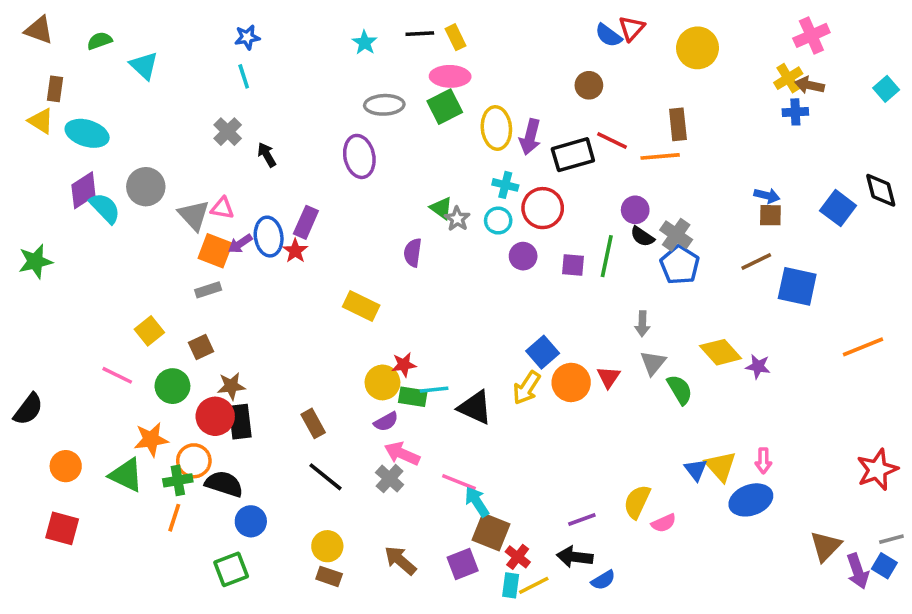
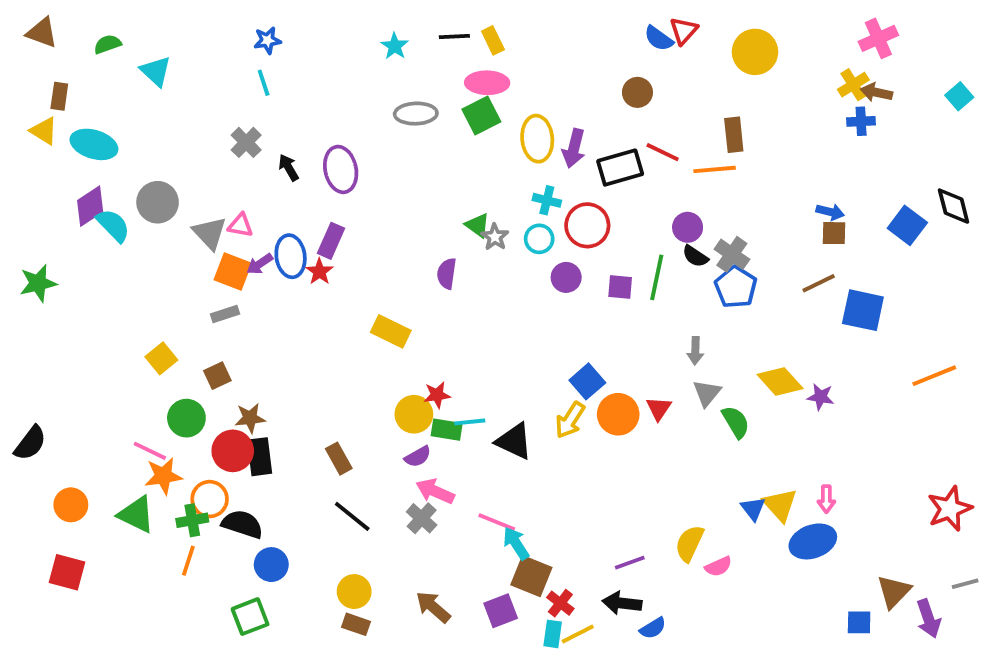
purple ellipse: (359, 156) -> (341, 169), moved
pink line: (117, 375) -> (150, 451), moved
blue square: (884, 566) -> (859, 622), moved, turned -30

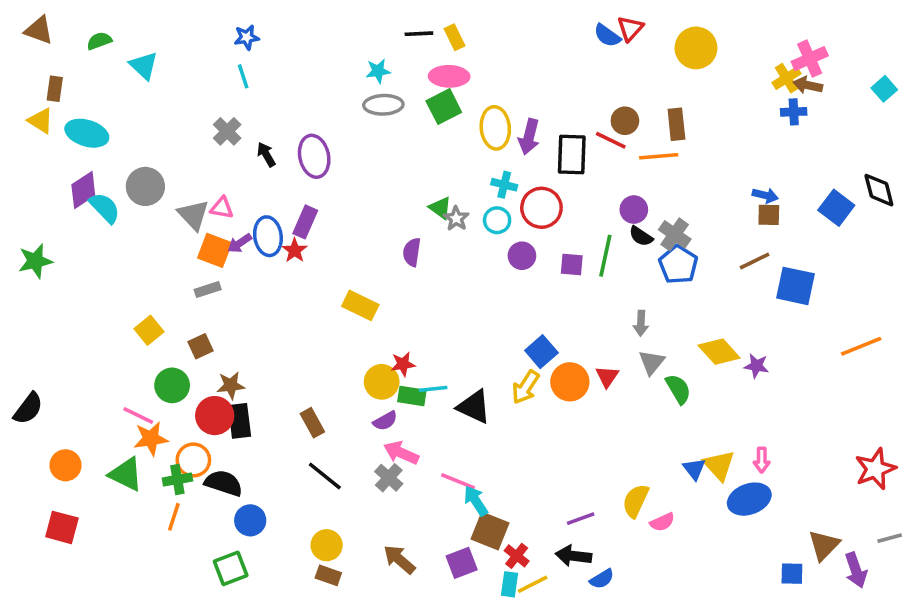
pink cross: (878, 38) -> (810, 59), moved
cyan star: (395, 46) -> (378, 71), moved, turned 30
brown circle: (637, 92) -> (625, 121), moved
black rectangle: (620, 168) -> (572, 154), turned -72

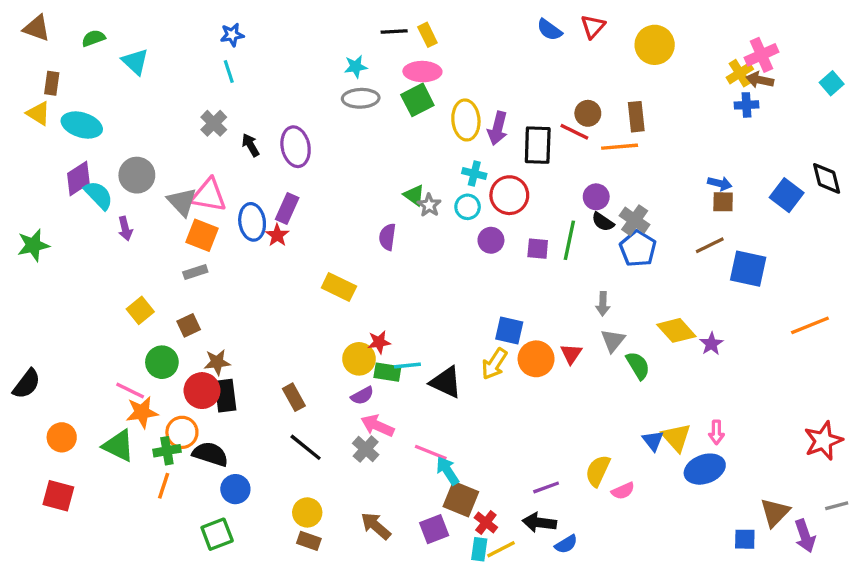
blue semicircle: (607, 36) -> (549, 30), moved
pink triangle: (222, 208) -> (209, 195), size x1.6
purple arrow: (240, 243) -> (125, 229), moved, turned -70
blue square: (541, 352) -> (509, 330), turned -36
purple star: (756, 366) -> (711, 344), turned 30

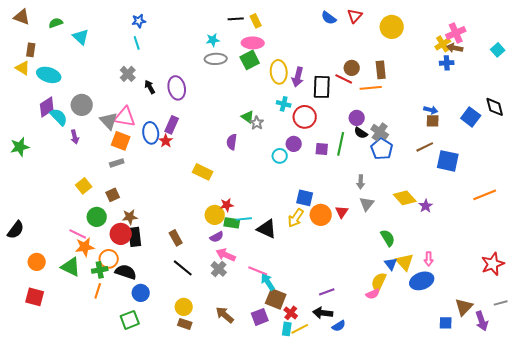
cyan circle: (468, 207) -> (280, 156), moved
green semicircle: (638, 366) -> (388, 238), moved
yellow semicircle: (598, 471) -> (379, 282), moved

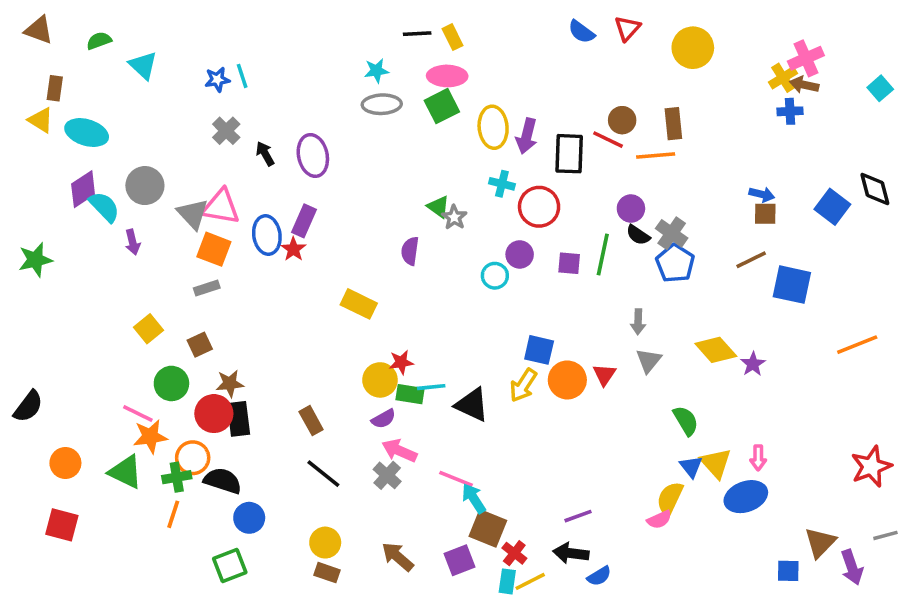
blue star: (139, 21) -> (217, 79), moved

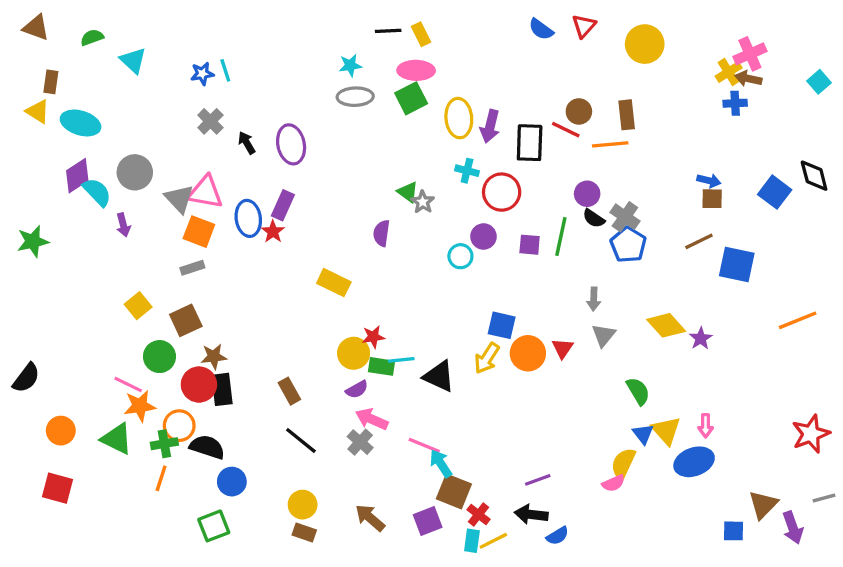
brown square: (200, 345) -> (186, 320), size x1.4

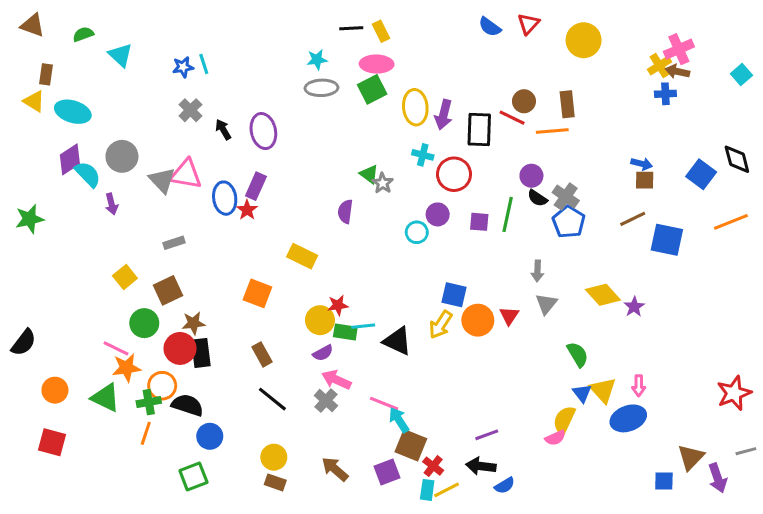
orange square: (199, 232) -> (257, 293), moved
orange line: (798, 320) -> (731, 222), moved

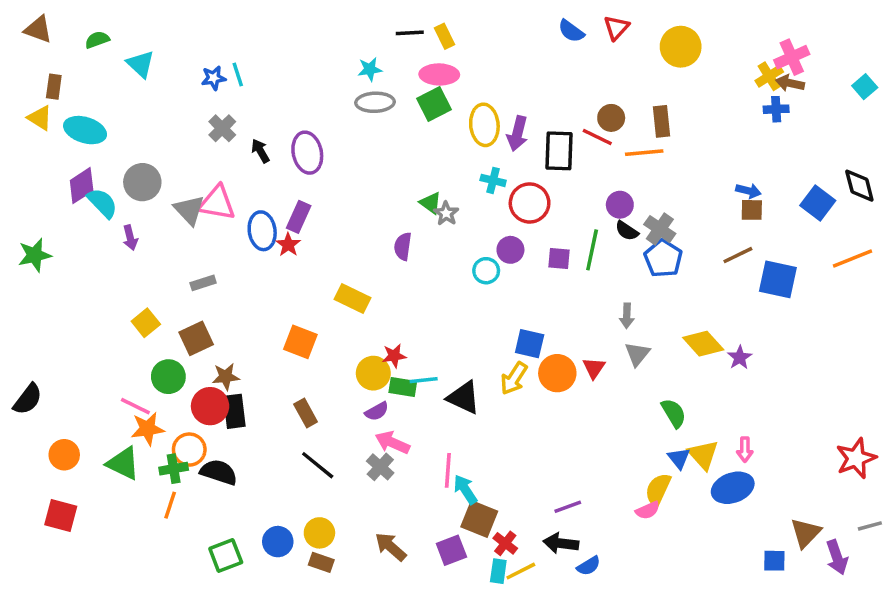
pink line: (384, 404) -> (448, 470), turned 72
blue circle: (210, 436) -> (278, 542), moved

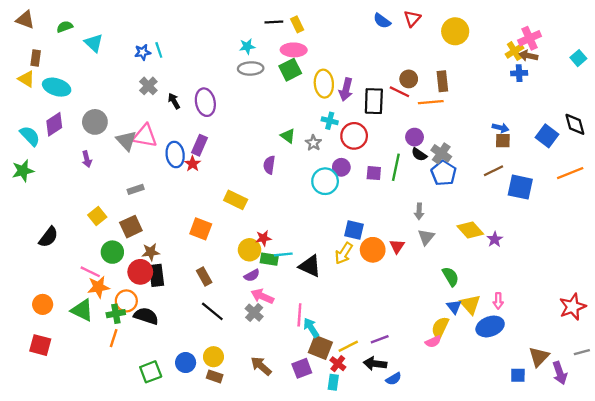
cyan semicircle: (102, 203) -> (30, 136), moved
gray star: (446, 213) -> (313, 143), moved
cyan circle: (486, 271) -> (325, 181), size x1.5
black semicircle: (28, 399) -> (48, 237), moved
yellow line: (521, 571) -> (348, 346), moved

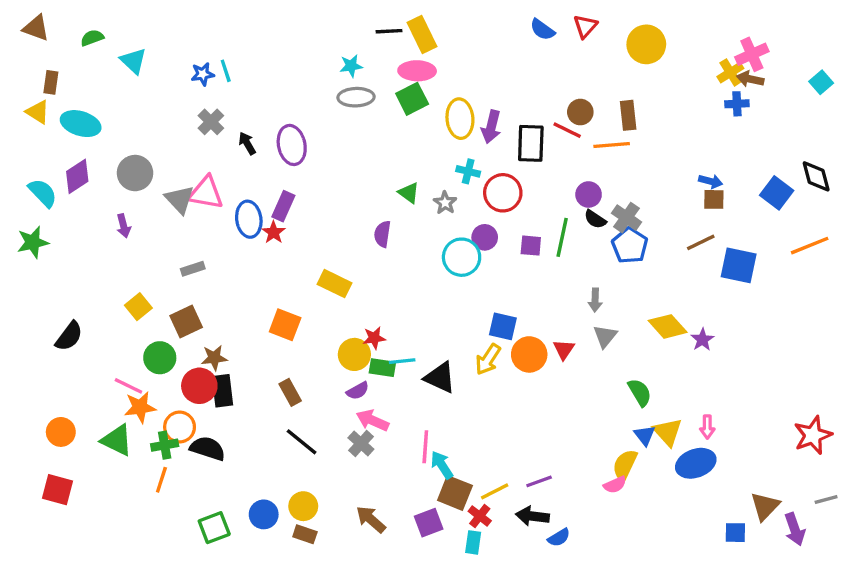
yellow rectangle: (297, 24) -> (422, 34), size x1.5

